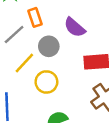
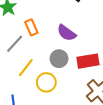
gray circle: (49, 46) -> (59, 59), moved

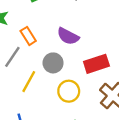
gray circle: (59, 59) -> (53, 63), moved
yellow circle: (46, 82) -> (69, 91), moved

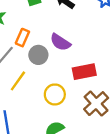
orange rectangle: (28, 36) -> (22, 38), turned 49
gray circle: (53, 63) -> (38, 55), moved

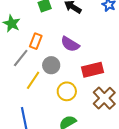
gray circle: (38, 55) -> (51, 65), moved

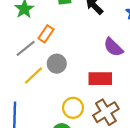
purple semicircle: (70, 44) -> (113, 47), moved
yellow circle: (67, 91) -> (73, 108), moved

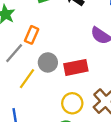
red rectangle: (100, 79) -> (76, 67), moved

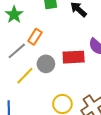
red rectangle: (76, 67) -> (74, 57), moved

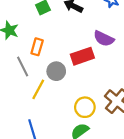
gray line: (17, 51) -> (23, 67), turned -60

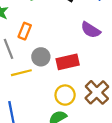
red rectangle: (82, 56) -> (68, 62), moved
yellow line: (38, 89) -> (21, 73), turned 42

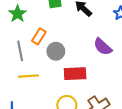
gray circle: (41, 57) -> (56, 51), moved

